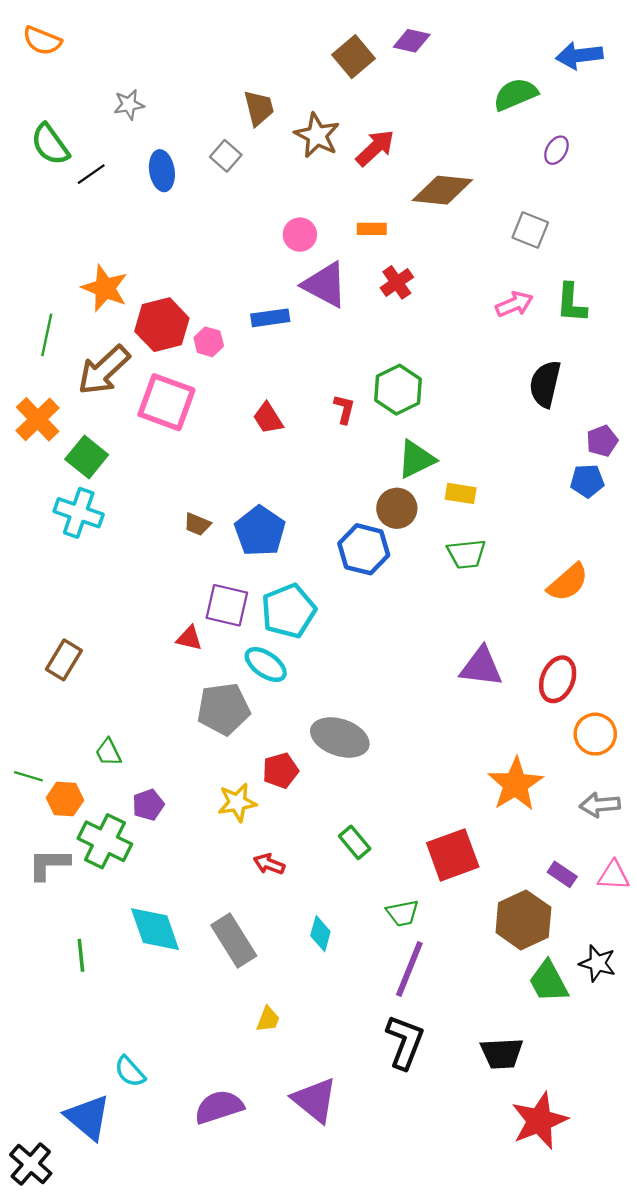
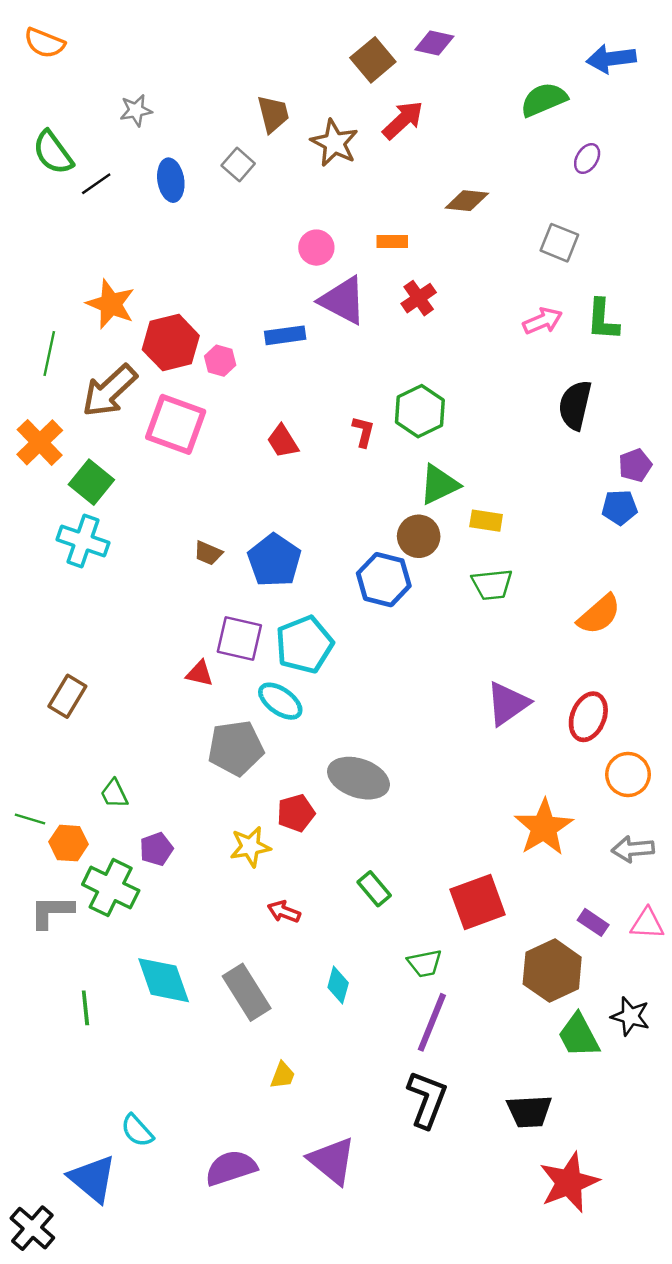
red arrow: (375, 148) -> (403, 120), moved
brown diamond: (442, 190) -> (467, 201), size x0.7
purple triangle: (481, 667) -> (508, 704), turned -42

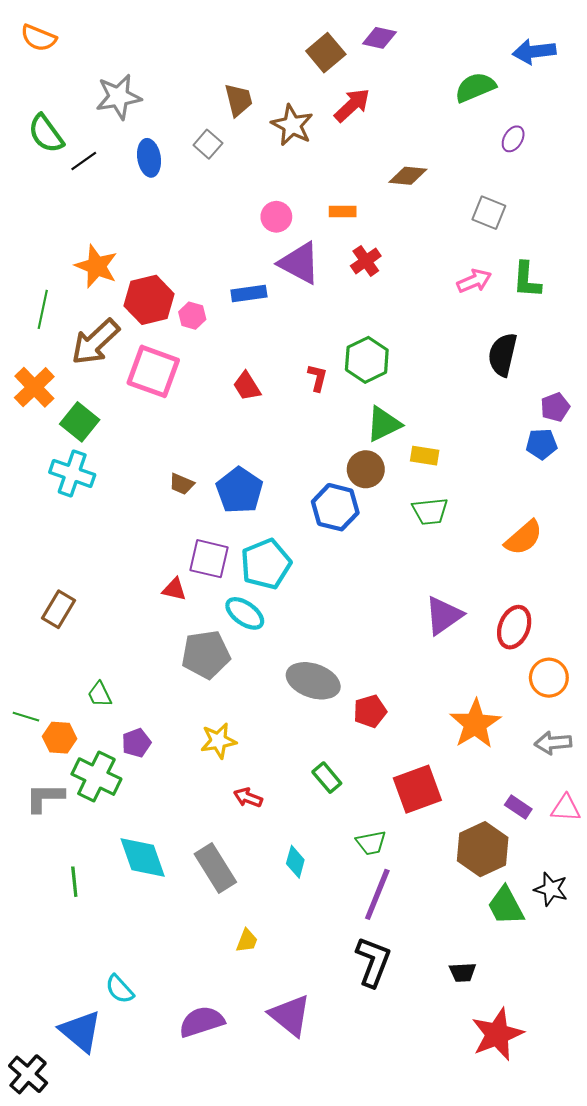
gray star: (136, 110) -> (119, 97), size x1.6
red pentagon: (296, 813) -> (370, 711), moved
black trapezoid: (529, 1111) -> (463, 972), size x0.7

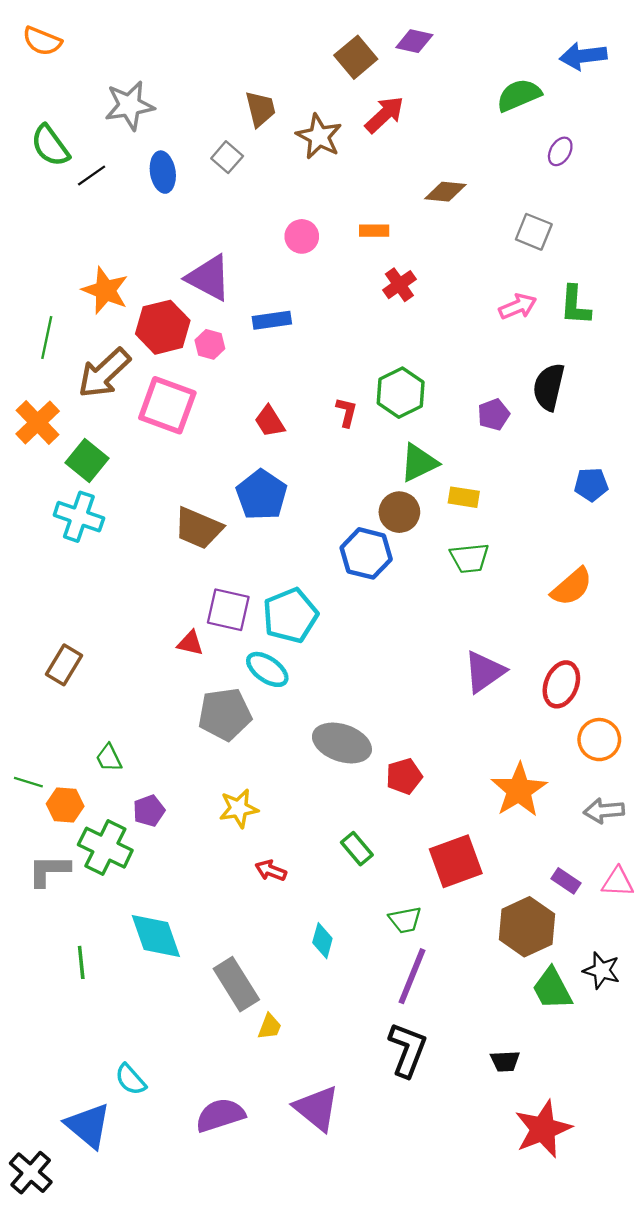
purple triangle: (299, 263) -> (209, 278), moved
purple pentagon: (555, 407) -> (494, 414), moved
brown trapezoid: (182, 484) -> (198, 528), size x1.8
blue pentagon: (240, 490) -> (262, 495), moved
gray rectangle: (215, 868) -> (236, 984), moved

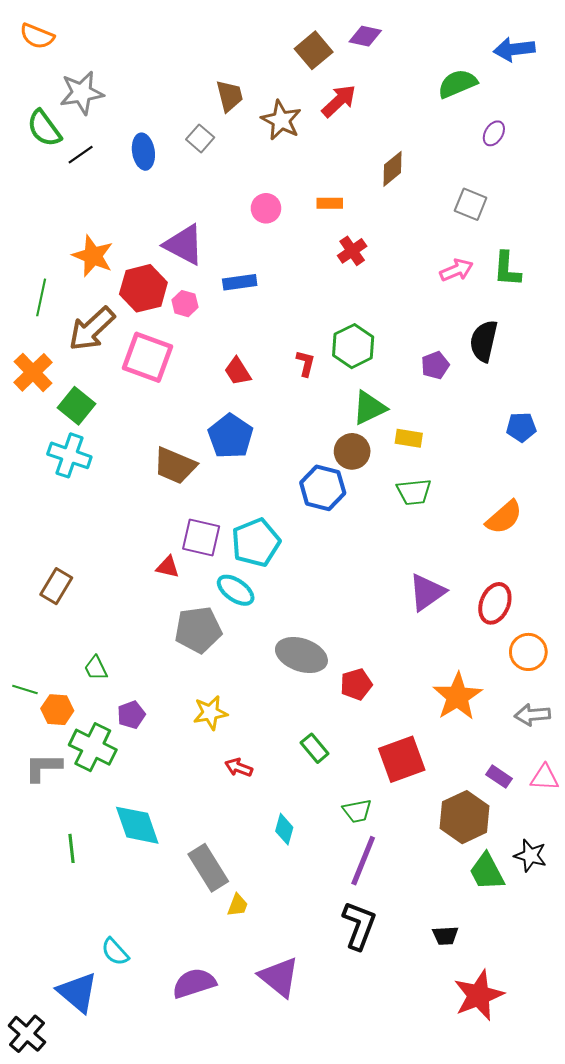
gray star: (129, 105) -> (82, 93), moved
brown diamond: (445, 192) -> (393, 169), turned -45

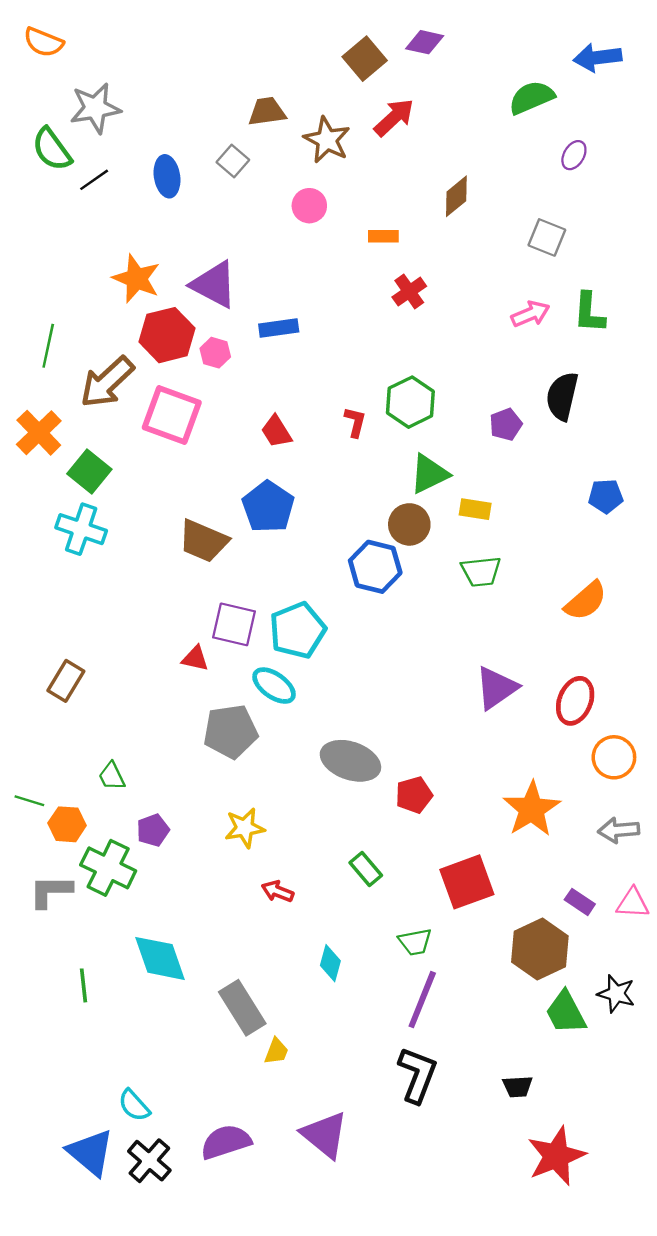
brown trapezoid: (230, 96) -> (267, 112), turned -84
pink circle: (266, 208) -> (309, 206), moved
orange star: (93, 256) -> (136, 279), moved
black cross: (27, 1034) -> (149, 1161), moved

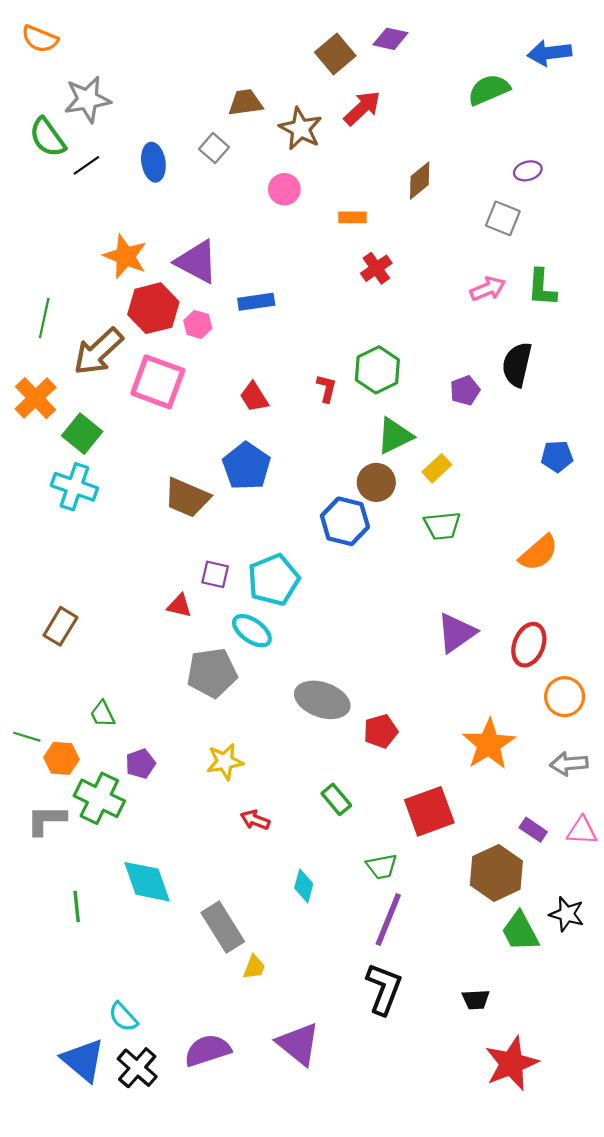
purple ellipse: (574, 155) -> (528, 171), moved, turned 44
yellow rectangle: (475, 509) -> (437, 468), turned -52
purple square: (234, 624) -> (215, 574), size x0.7

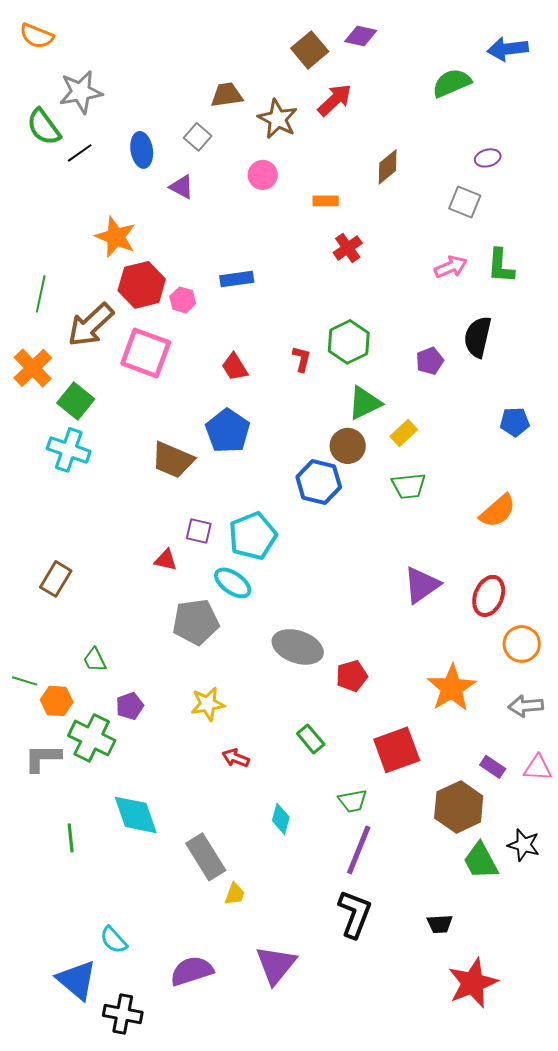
purple triangle: (197, 262) -> (182, 187), moved, size x0.6
purple triangle: (298, 1044) -> (276, 965), turned 30
black cross: (137, 1068) -> (123, 1014), moved, turned -30

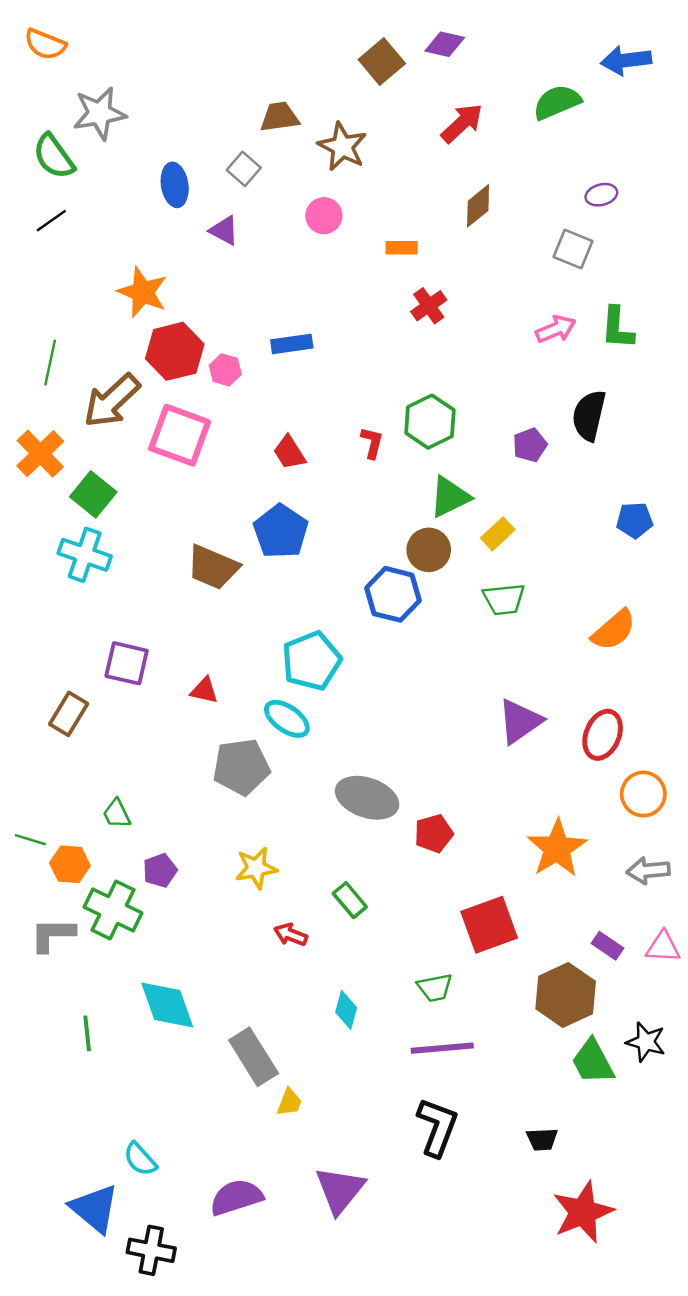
red arrow: (335, 100) -> (462, 123), moved
black line: (80, 153) -> (51, 221), moved
purple square: (199, 531) -> (127, 663), moved, size x1.4
green rectangle: (311, 739) -> (350, 900), moved
purple line: (359, 850) -> (442, 1048), turned 63

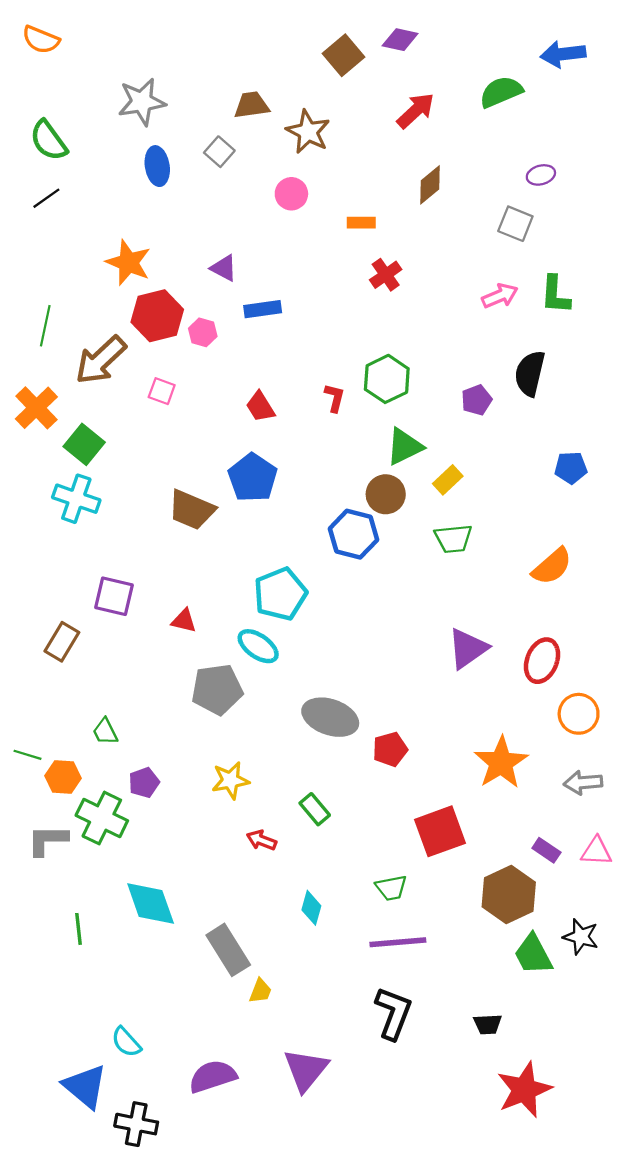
gray star: (99, 113) -> (142, 102), moved
purple triangle: (224, 230) -> (224, 268), moved
pink square: (180, 435) -> (162, 391), size x0.5

